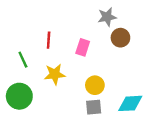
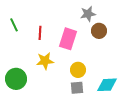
pink rectangle: (83, 47) -> (68, 39), size x1.5
green line: (23, 60) -> (14, 25), moved

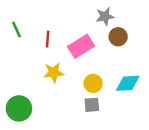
pink rectangle: (68, 39) -> (81, 46), turned 40
green circle: (16, 79) -> (19, 108), moved
cyan diamond: (107, 85) -> (128, 83), moved

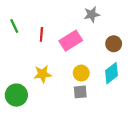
brown circle: (118, 37) -> (114, 44), moved
yellow star: (54, 73) -> (43, 74), moved
cyan diamond: (128, 83) -> (112, 73), turned -35

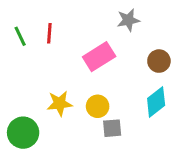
red line: (41, 34) -> (49, 33), moved
yellow circle: (81, 73) -> (98, 106), moved

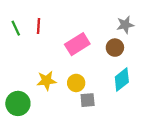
gray star: (128, 20) -> (125, 25), moved
brown circle: (159, 61) -> (115, 48), moved

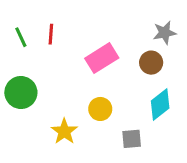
yellow star: (46, 81) -> (64, 131), moved, turned -30
gray square: (88, 100) -> (132, 139), moved
green circle: (18, 103) -> (21, 92), moved

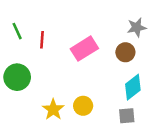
red line: (51, 34) -> (42, 40), moved
yellow circle: (100, 109) -> (83, 106), moved
gray square: (132, 139) -> (127, 116), moved

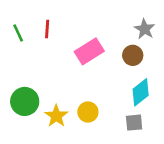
gray star: (137, 27) -> (145, 29), turned -30
red line: (42, 40) -> (47, 29), moved
green circle: (17, 77) -> (25, 101), moved

